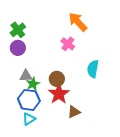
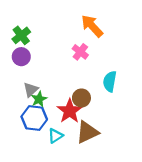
gray triangle: (26, 76) -> (31, 90), turned -40
brown circle: (57, 79) -> (81, 98), moved
brown triangle: (74, 112) -> (87, 132), size x1.5
cyan triangle: (29, 119) -> (55, 136), moved

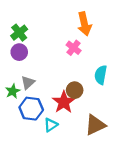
orange arrow: (92, 26) -> (84, 24), turned -150
green star: (39, 99) -> (13, 91), moved
brown triangle: (87, 132) -> (95, 125), moved

